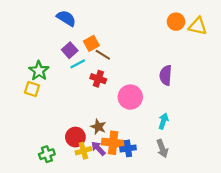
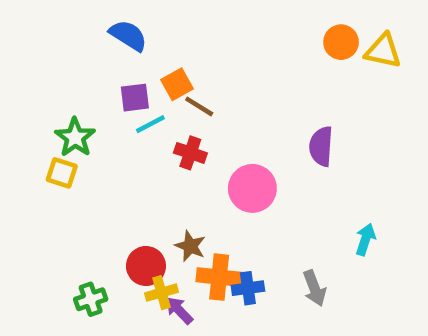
purple square: (70, 50) -> (135, 98), turned 35
cyan arrow: (163, 121) -> (365, 239), moved
purple arrow: (98, 148) -> (179, 310), moved

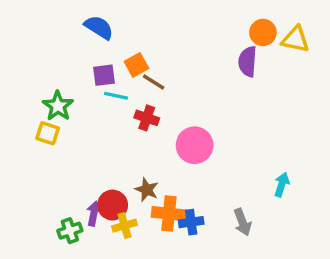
cyan line: (150, 124) -> (116, 96), turned 40
purple semicircle: (321, 146) -> (248, 62), moved
purple arrow: (179, 310) -> (94, 214), moved, turned 55

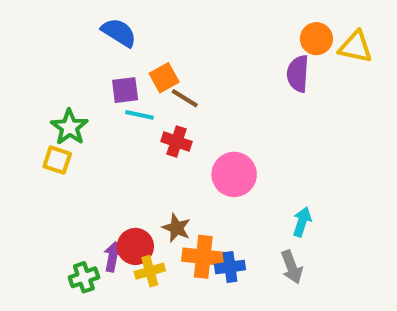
cyan arrow: (282, 185) -> (302, 222), moved

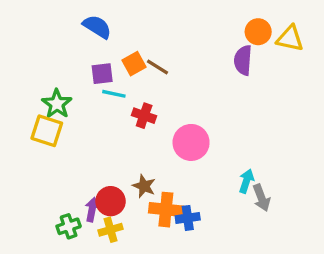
brown line: (185, 98) -> (157, 67), moved
yellow square: (57, 160) -> (47, 131), size x1.4
gray arrow: (292, 267) -> (261, 198), moved
yellow cross: (150, 271) -> (111, 230), moved

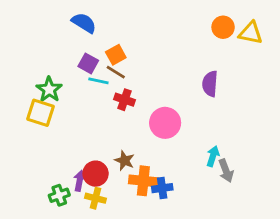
purple semicircle: (243, 60) -> (210, 84), moved
brown line: (157, 67) -> (116, 72), moved
purple square: (102, 74) -> (88, 63), turned 36
yellow cross: (111, 230) -> (96, 198), turned 30

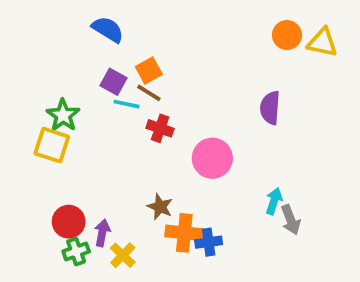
red circle: (96, 174) -> (69, 222), moved
yellow cross: (96, 198) -> (123, 255), turned 30

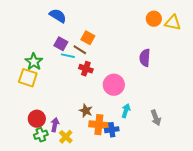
orange square: (149, 70) -> (88, 38), moved, turned -32
cyan arrow: (274, 201) -> (126, 111), moved

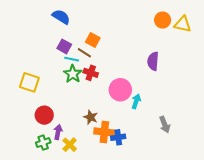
green star: (34, 62) -> (73, 74), moved
cyan arrow: (126, 111) -> (136, 101), moved
red circle: (37, 119) -> (44, 115), moved

